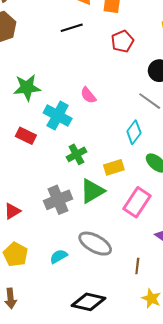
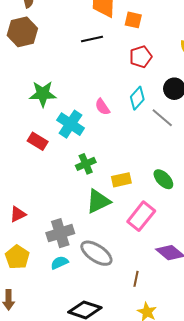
cyan diamond: (134, 132) -> (137, 98), moved
gray cross: (58, 200) -> (60, 233), moved

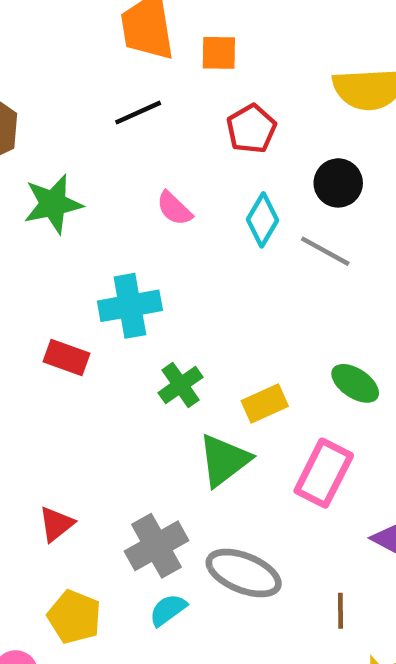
green star: (43, 94) -> (53, 204), moved
pink semicircle: (102, 107) -> (174, 208), moved
cyan cross: (71, 124) -> (130, 306), turned -32

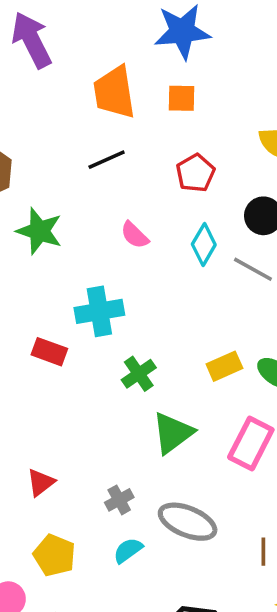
orange square: (219, 53) -> (182, 98), moved
green star: (53, 204) -> (39, 231), turned 30
yellow rectangle: (265, 403) -> (224, 366), moved
gray cross: (156, 546) -> (119, 500), size x0.6

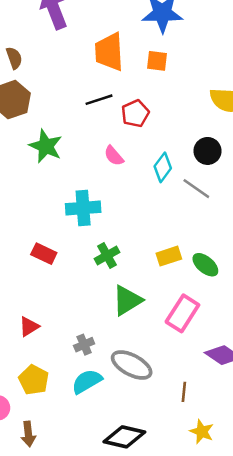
red pentagon: (195, 173) -> (135, 113), moved
red rectangle: (49, 352) -> (44, 254), moved
cyan semicircle: (128, 550) -> (87, 381), size x1.4

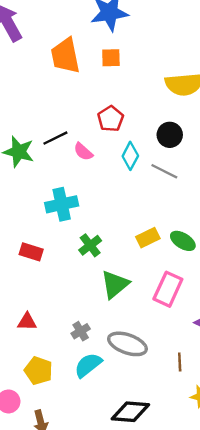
black line: (99, 100) -> (55, 138), moved
red pentagon: (135, 113) -> (111, 119), moved
red triangle: (29, 327) -> (27, 322), turned 42

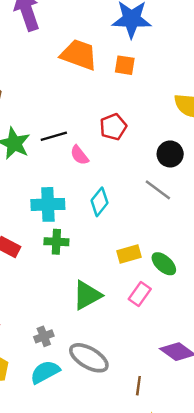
orange trapezoid: (65, 56) -> (79, 55), turned 111
cyan diamond: (130, 156) -> (100, 202), moved
green cross: (90, 245) -> (56, 242), moved, turned 30
pink rectangle: (168, 289) -> (140, 294), moved, size x0.7

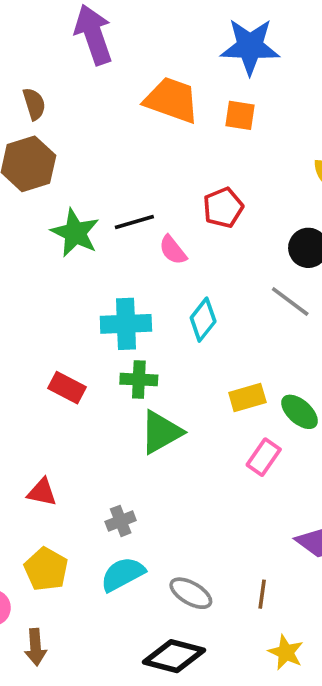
green triangle: (87, 295) -> (161, 432), moved
gray ellipse: (89, 358) -> (191, 593), moved, size x0.7

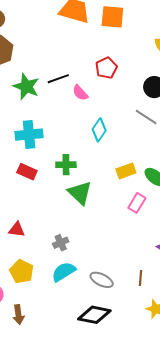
orange square: (240, 115) -> (112, 17), size x1.4
cyan cross: (126, 324) -> (29, 135), moved
green triangle: (161, 432) -> (80, 193), turned -44

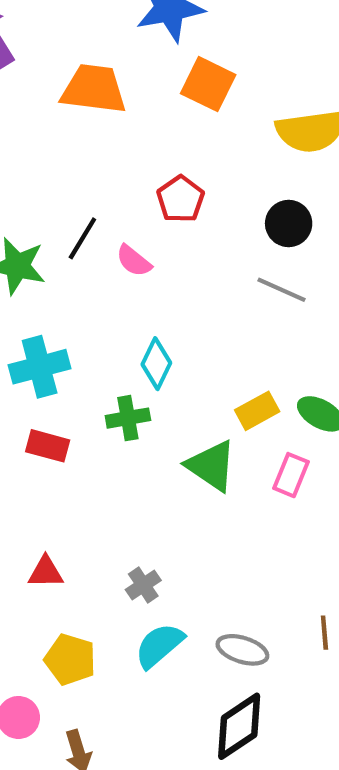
orange square: (112, 17) -> (208, 84), moved, turned 30
black line: (58, 79) -> (82, 238), turned -30
cyan diamond: (99, 130) -> (156, 364), moved
green triangle: (80, 193) -> (211, 466), moved
black diamond: (94, 315) -> (239, 726), turned -36

